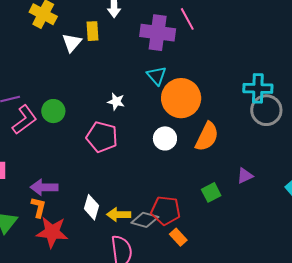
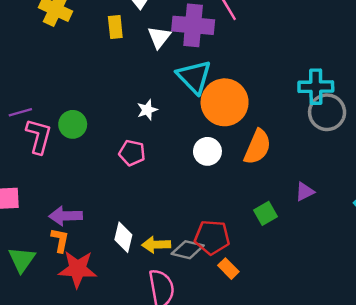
white triangle: (72, 43) -> (159, 37), moved
cyan triangle: (157, 76) -> (194, 77), size x1.5
white star: (116, 102) -> (147, 110), turned -30
pink L-shape: (25, 120) -> (39, 136), turned -36
pink pentagon: (102, 137) -> (132, 153), size x0.7

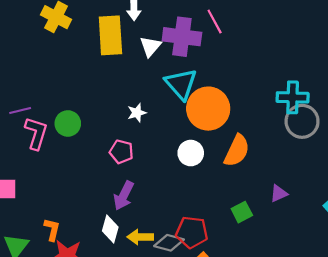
yellow rectangle: (115, 27) -> (110, 35), size x1.8
purple arrow: (66, 216) -> (124, 196), moved, turned -64

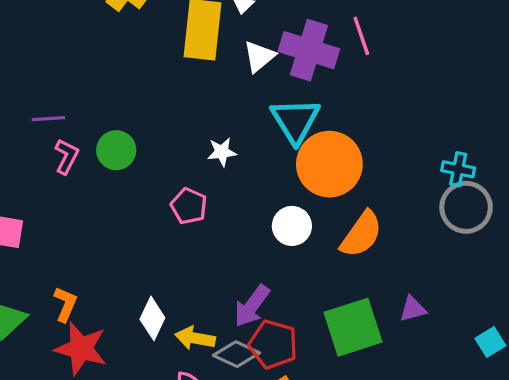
cyan cross: (293, 97) -> (458, 169), size x0.7
pink L-shape: (36, 133) -> (67, 156), size x0.7
purple arrow: (124, 196) -> (252, 306), moved
green square: (242, 212) -> (353, 327), size x1.8

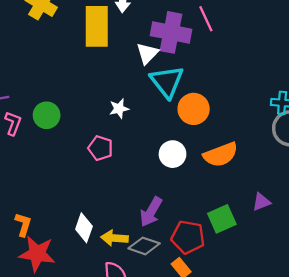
white triangle: (259, 56) -> (147, 53), moved
orange circle: (329, 164) -> (194, 109), size x0.7
orange semicircle: (361, 234) -> (221, 155), turned 40
green square: (353, 327) -> (222, 219), size x0.7
red pentagon: (273, 344) -> (188, 237), moved

